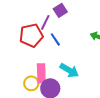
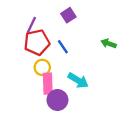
purple line: (45, 22) -> (31, 25), moved
yellow circle: (31, 83) -> (42, 67), moved

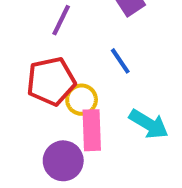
red pentagon: (37, 42) -> (51, 81), moved
purple circle: (57, 100) -> (63, 161), moved

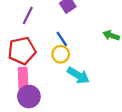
yellow circle: (82, 100) -> (61, 54), moved
pink rectangle: (92, 130) -> (23, 79), moved

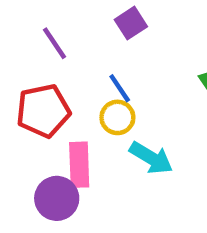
purple line: (28, 15) -> (54, 43), turned -60
pink rectangle: (23, 79) -> (79, 165), moved

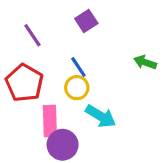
red pentagon: (43, 111) -> (24, 83), turned -30
purple circle: (57, 198) -> (63, 145), moved

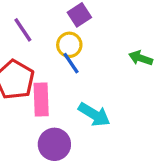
yellow circle: (77, 88) -> (69, 45), moved
pink rectangle: (50, 121) -> (41, 100), moved

